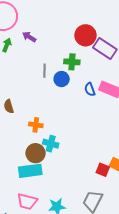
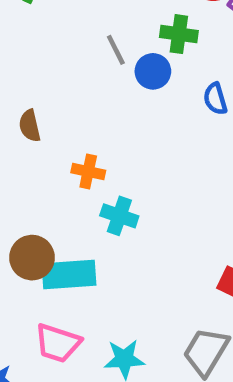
gray line: (45, 71) -> (116, 50), turned -32
brown circle: (36, 153) -> (32, 258), moved

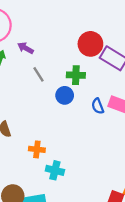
gray line: (116, 50) -> (38, 74), moved

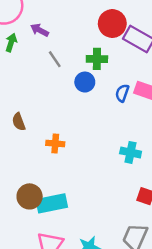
blue semicircle: (98, 106) -> (122, 93), turned 42
cyan cross: (55, 170) -> (131, 152), moved

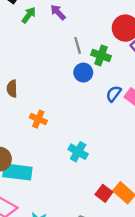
gray line: (55, 59) -> (78, 45), moved
cyan cross: (131, 152) -> (78, 152), moved

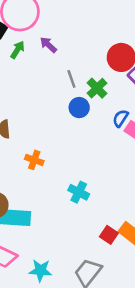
green cross: (101, 55) -> (97, 88), turned 30
blue semicircle: (114, 94) -> (120, 118), moved

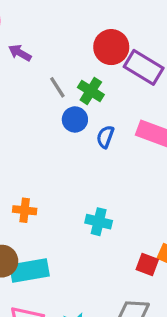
blue semicircle: (120, 118) -> (105, 137), moved
orange cross: (34, 160) -> (25, 210), moved

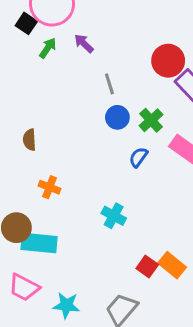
green cross: (91, 91) -> (151, 120), moved
blue semicircle: (105, 137) -> (138, 157), moved

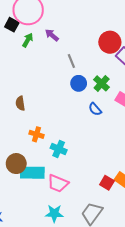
blue semicircle: (138, 157) -> (95, 109), turned -72
cyan cross: (114, 216) -> (59, 149), moved
pink trapezoid: (24, 287) -> (58, 183), moved

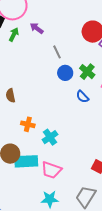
cyan cross: (59, 149) -> (50, 137), turned 35

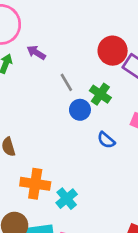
green cross: (87, 72) -> (100, 94), moved
orange cross: (28, 124) -> (35, 184), size x1.5

